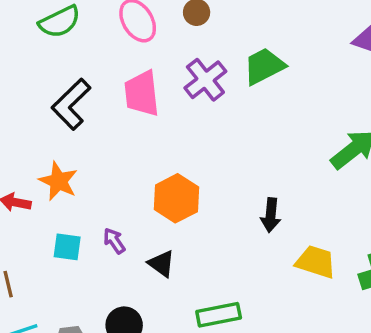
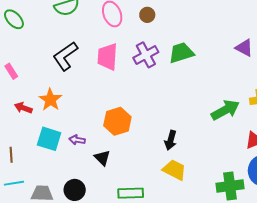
purple arrow: (114, 241) -> (77, 140), turned -56
cyan square: (67, 247) -> (49, 139), size x1.4
yellow trapezoid: (316, 262) -> (174, 170), moved

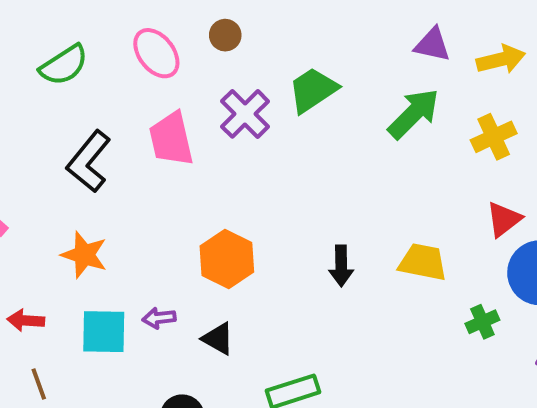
red arrow: (23, 108) -> (26, 320), moved
green arrow: (225, 110) -> (414, 114), moved
yellow trapezoid: (174, 170) -> (423, 262), moved
green cross: (230, 186) -> (482, 322), size x0.6

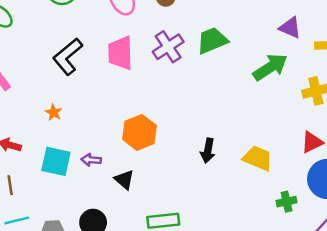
orange star: (84, 255) -> (54, 112), size x0.6

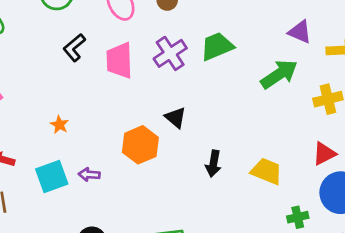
black L-shape: (68, 56) -> (74, 48), moved, size x0.7
orange star: (54, 112) -> (59, 125), moved
cyan square: (56, 161) -> (52, 176), turned -32
black triangle: (124, 180) -> (176, 118), moved

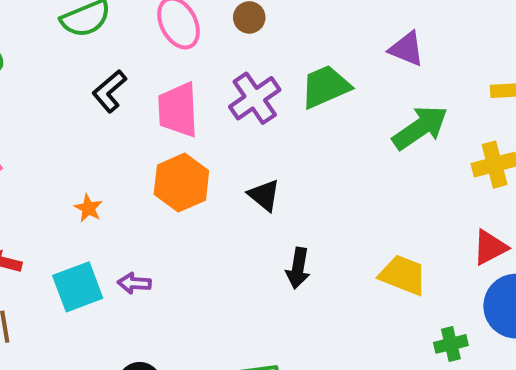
purple triangle: (300, 32) -> (407, 49), moved
orange hexagon: (140, 145) -> (181, 183), moved
black arrow: (213, 164) -> (298, 268), moved

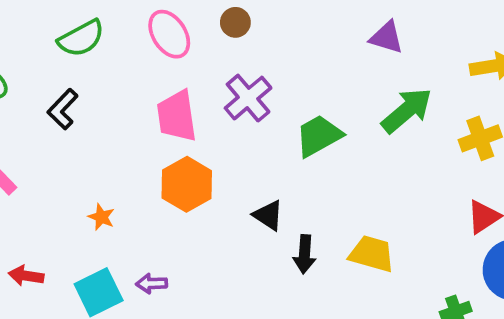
green trapezoid: (325, 87) -> (319, 136), moved
black L-shape: (109, 91) -> (63, 109), moved
black triangle: (264, 195) -> (268, 215), moved
yellow trapezoid: (403, 275) -> (372, 254), moved

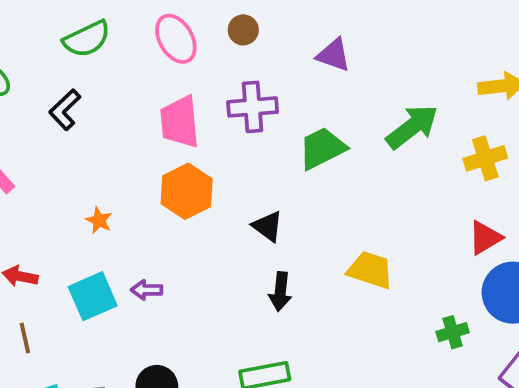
purple triangle: (387, 37) -> (333, 55), moved
purple cross: (248, 98) -> (253, 107), turned 33
black arrow: (305, 254) -> (280, 292), moved

